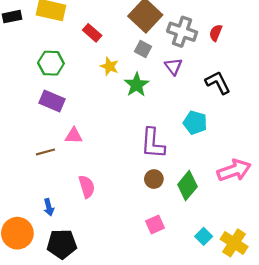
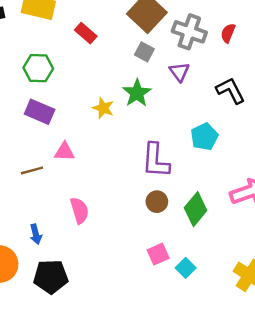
yellow star: (109, 66) -> (103, 108), moved
cyan pentagon: (195, 123) -> (204, 137), turned 30
cyan square: (204, 236) -> (186, 268), moved

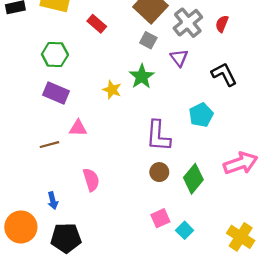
gray cross: (189, 32) -> (188, 23), turned 32

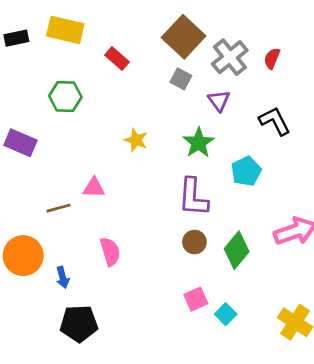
green star: (142, 76) -> (199, 143), moved
purple rectangle: (56, 93) -> (20, 143), moved
orange circle: (21, 227) -> (23, 256), moved

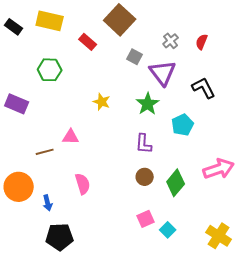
brown square: (184, 37) -> (120, 20), moved
black rectangle: (16, 38) -> (14, 27), turned 48
gray cross: (230, 57) -> (171, 41), size x0.6
purple triangle: (219, 101) -> (163, 73), size x1.6
purple L-shape: (193, 197) -> (144, 144), size x0.7

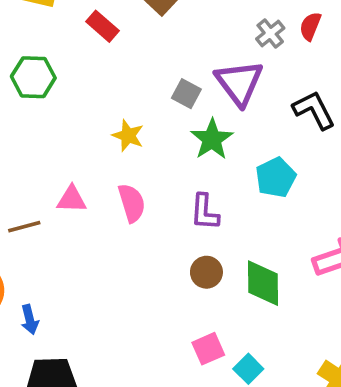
gray cross: (171, 41) -> (270, 33), moved
gray square: (135, 57) -> (186, 94), moved
green diamond: (176, 183) -> (263, 283), turned -40
pink semicircle: (83, 184) -> (132, 203), moved

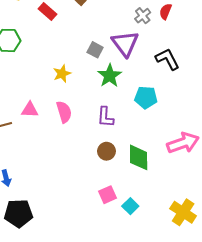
yellow star: (128, 136) -> (62, 74), turned 30
cyan pentagon: (276, 177) -> (146, 97), turned 30

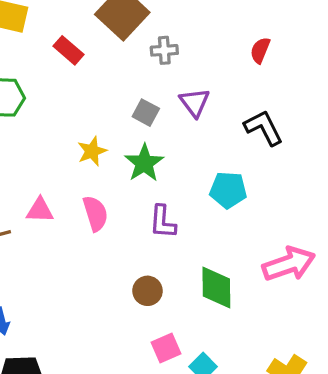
gray cross: (143, 16) -> (164, 50), moved, turned 35
purple triangle: (125, 44) -> (195, 102), size x0.7
green star: (110, 76) -> (144, 163), moved
brown circle: (106, 151) -> (148, 291), moved

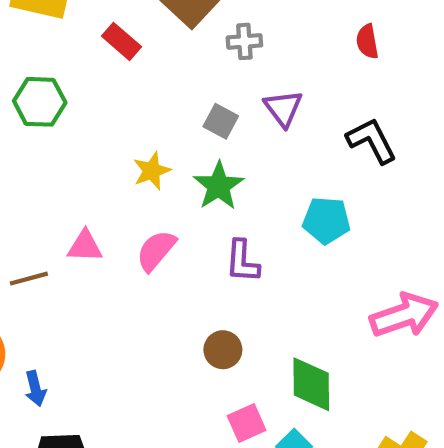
red semicircle: (260, 50) -> (367, 41), turned -32
pink semicircle: (95, 213) -> (156, 251), turned -123
green diamond: (216, 287) -> (311, 384), moved

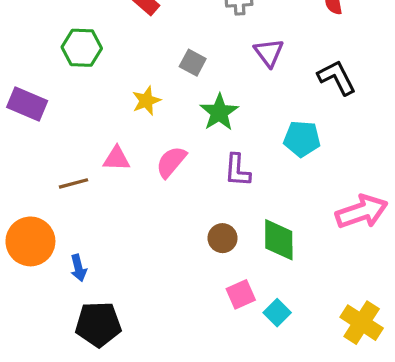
gray square: (221, 121) -> (193, 63), moved
yellow star: (152, 171) -> (146, 101), moved
green diamond: (311, 384) -> (279, 240), moved

